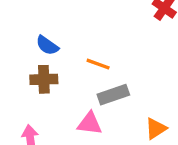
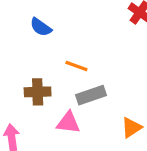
blue semicircle: (47, 45) -> (41, 27), moved
brown cross: (44, 79) -> (38, 92), moved

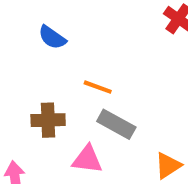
gray rectangle: (91, 95) -> (116, 124), turned 48

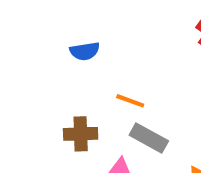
blue semicircle: (52, 37) -> (85, 51), turned -44

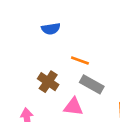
brown cross: (81, 134) -> (48, 82), turned 36

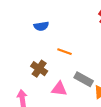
gray rectangle: (92, 84) -> (84, 79), moved

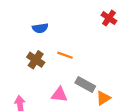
brown cross: (39, 69) -> (36, 60), moved

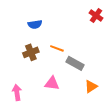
brown cross: (36, 60) -> (31, 52), turned 35
gray rectangle: (85, 84) -> (75, 63), moved

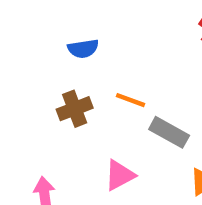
pink triangle: (52, 83) -> (120, 175), turned -35

